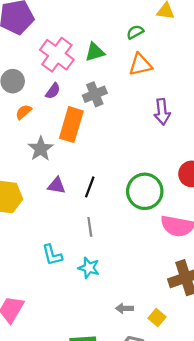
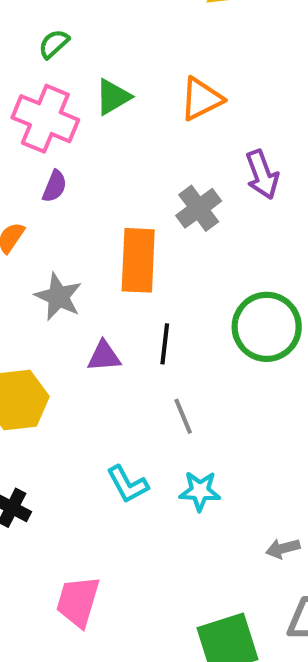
green semicircle: (135, 32) -> (54, 44), moved
gray cross: (95, 94) -> (199, 208), moved
orange rectangle: (71, 125) -> (138, 260), moved

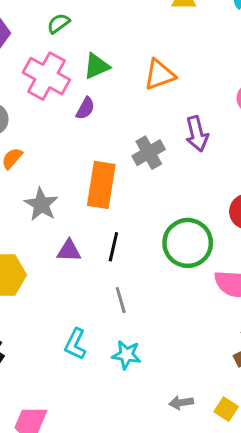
purple semicircle: (55, 186) -> (85, 108), moved
cyan L-shape: (127, 484) -> (75, 344), turned 48

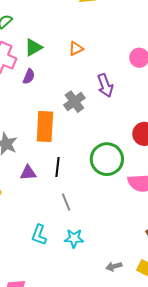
orange triangle: (159, 75) -> (76, 49), size x0.7

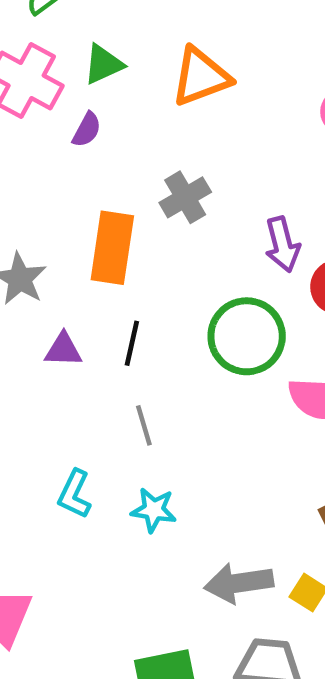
orange triangle: (76, 49) -> (201, 77), size x1.8
purple arrow: (105, 85) -> (282, 244), moved
gray arrow: (114, 266) -> (239, 583), size x1.8

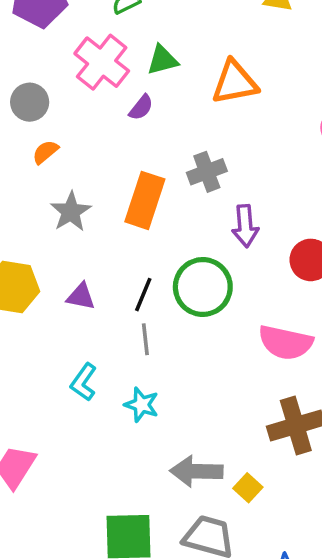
purple arrow: (282, 244) -> (245, 226), moved
green circle: (247, 336) -> (203, 287), moved
black line: (132, 343) -> (143, 295), moved
purple triangle: (63, 350) -> (81, 296), moved

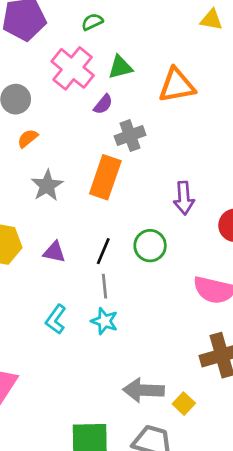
gray cross: (207, 172) -> (130, 136), moved
green circle: (203, 287) -> (150, 246), size x0.7
cyan star: (142, 405) -> (104, 321), moved

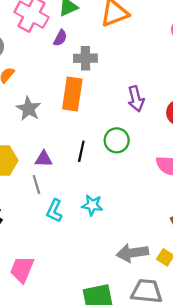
gray cross: (130, 136) -> (85, 58), turned 30
gray line: (105, 286) -> (36, 185), moved

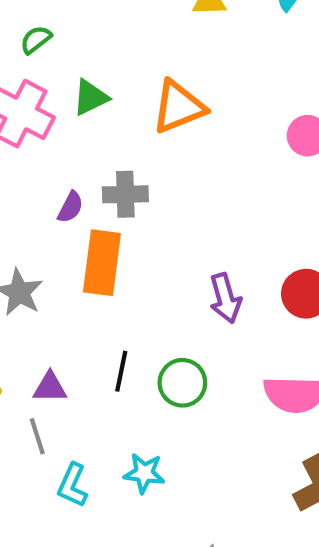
purple semicircle: (60, 38) -> (70, 207), moved
purple arrow: (136, 99) -> (225, 298), moved
green circle: (117, 140) -> (182, 383), moved

